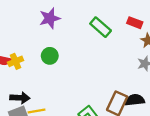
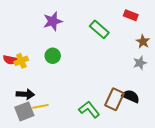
red rectangle: (135, 23) -> (131, 15), moved
black semicircle: (135, 100) -> (131, 96), turned 30

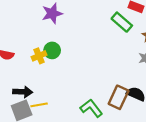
green rectangle: (99, 29) -> (122, 22), moved
yellow cross: (21, 61) -> (39, 56), moved

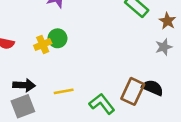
yellow line: (39, 105) -> (64, 91), moved

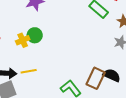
yellow line: (64, 91) -> (29, 71), moved

